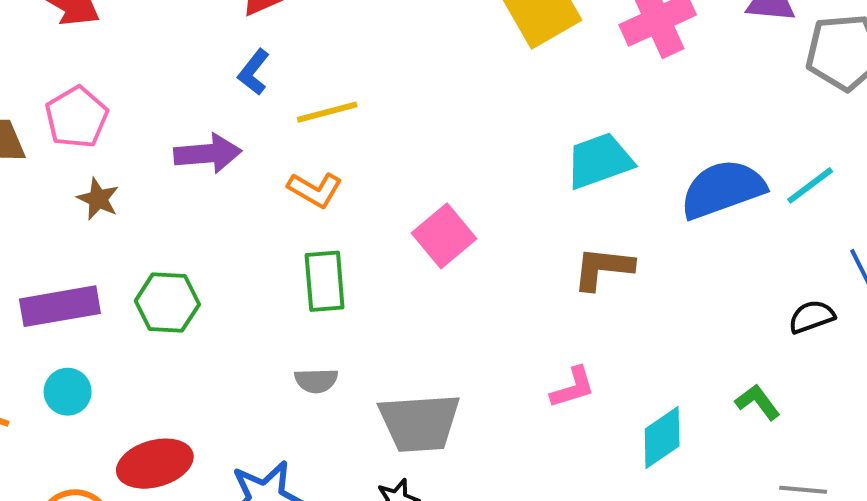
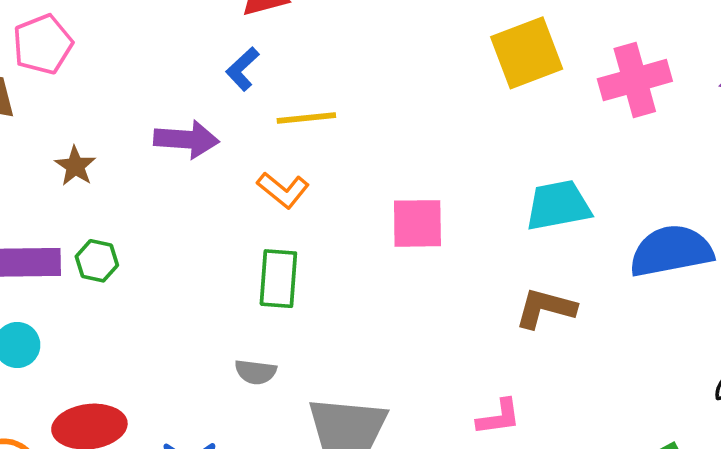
pink pentagon: (76, 117) -> (43, 44), moved
pink square: (444, 236) -> (417, 223), moved, turned 30
green hexagon: (167, 303) -> (97, 261), moved, size x0.7

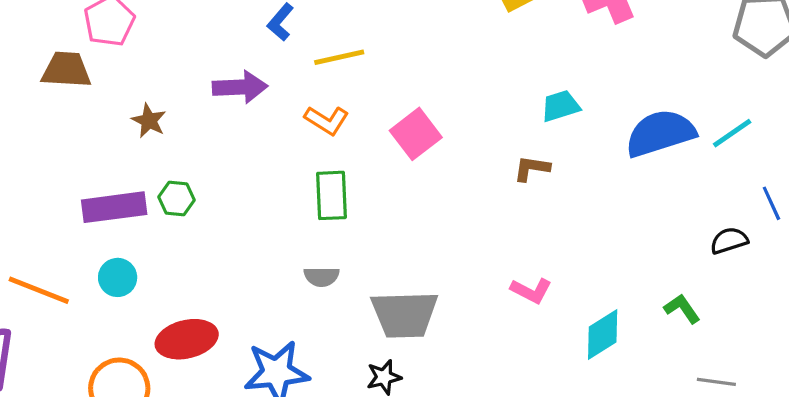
cyan trapezoid: (558, 205) -> (560, 106), size x0.7
pink square: (417, 223) -> (416, 134), moved, turned -30
brown L-shape: (545, 308) -> (532, 168), moved, size x0.7
pink L-shape: (499, 417) -> (531, 291), turned 42

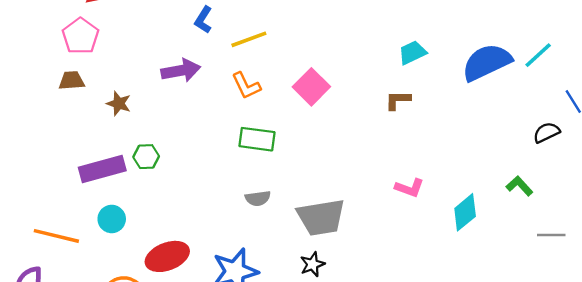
brown trapezoid: (66, 70) -> (72, 81), moved, size x0.7
orange L-shape: (327, 120) -> (246, 86), turned 40
green rectangle: (332, 195) -> (257, 139), turned -72

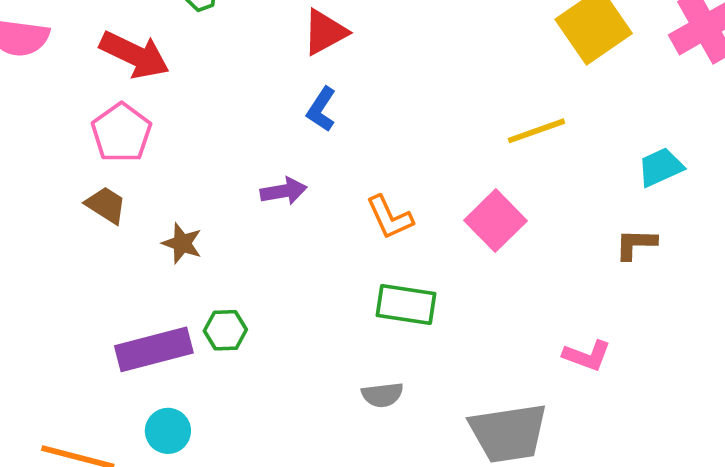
yellow line: (249, 39) -> (537, 131), moved
purple arrow: (181, 70) -> (284, 191), size x0.7
brown trapezoid: (72, 81) -> (106, 205), turned 36
pink L-shape: (410, 188) -> (587, 356), moved
gray semicircle: (258, 198) -> (382, 395), moved

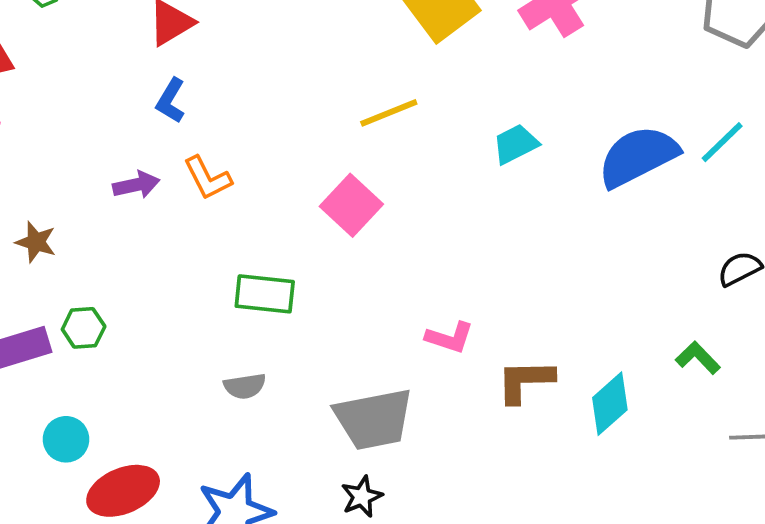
orange L-shape: (390, 217) -> (208, 178), moved
brown L-shape: (636, 244) -> (525, 381), moved, size x1.4
cyan circle: (168, 431) -> (66, 439), moved

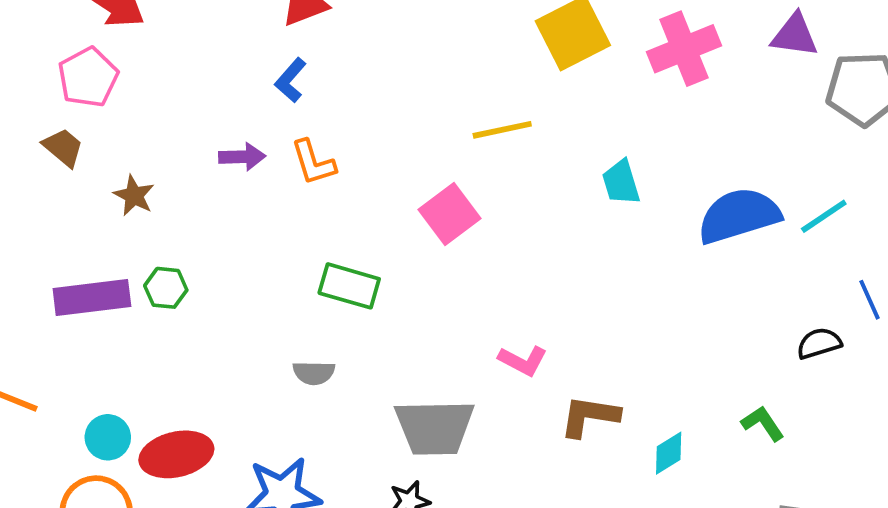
cyan trapezoid: (516, 144) -> (621, 182), turned -90
cyan diamond: (610, 404) -> (669, 453), size x0.7
cyan circle: (66, 439) -> (108, 437), moved

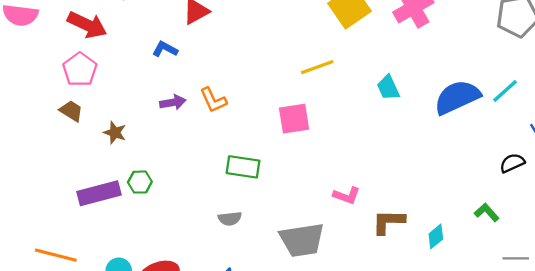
blue L-shape: (291, 80) -> (165, 49), moved, turned 85
pink square: (450, 214) -> (294, 119), turned 36

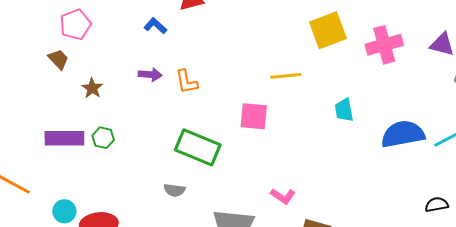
green rectangle: (243, 167) -> (198, 147), size x1.4

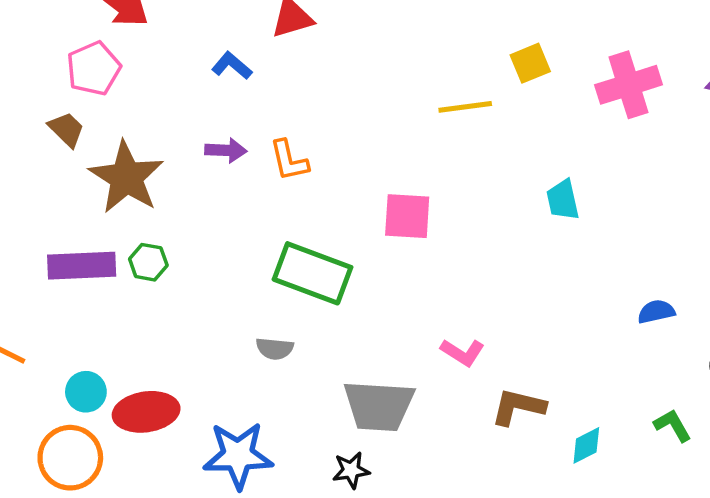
yellow square: (328, 30) -> (530, 63), size x0.6
yellow line: (286, 76) -> (465, 107), moved
brown star: (92, 88) -> (126, 177), size x2.0
blue semicircle: (403, 134) -> (656, 312), moved, size x0.5

